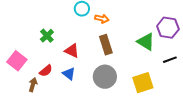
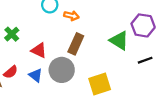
brown rectangle: (106, 45) -> (76, 44), turned 42
gray circle: (105, 77) -> (62, 70), moved
yellow square: (143, 83) -> (100, 84), moved

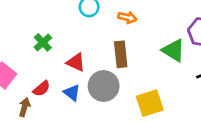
orange arrow: (71, 16) -> (127, 17), moved
brown rectangle: (76, 44) -> (121, 54), turned -30

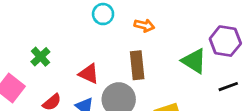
green cross: (43, 42) -> (40, 57), moved

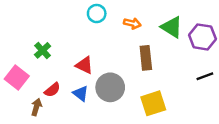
green triangle: (194, 61) -> (172, 27), moved
brown rectangle: (137, 65) -> (146, 58), moved

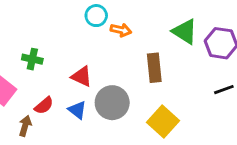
orange arrow: (132, 23) -> (121, 30), moved
green cross: (43, 50) -> (32, 59), turned -35
yellow square: (153, 103) -> (163, 122), turned -30

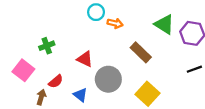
green cross: (32, 59) -> (47, 46), turned -32
brown rectangle: (154, 68) -> (141, 52), turned -40
blue triangle: (77, 110) -> (80, 95), moved

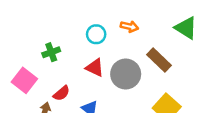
cyan circle: (96, 12) -> (96, 34), moved
gray circle: (108, 79) -> (126, 74), moved

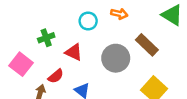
red triangle: (95, 68) -> (74, 52), moved

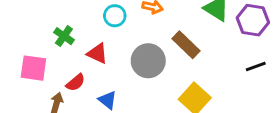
green cross: (46, 38) -> (64, 36), turned -35
pink square: (21, 64) -> (33, 68), turned -30

